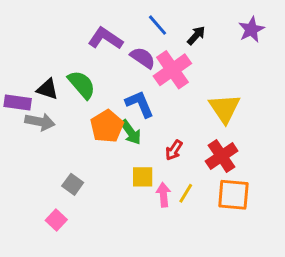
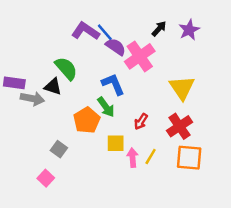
blue line: (158, 25) -> (105, 32), moved
purple star: (251, 29) -> (189, 30), moved
black triangle: (47, 89) -> (53, 87), moved
orange pentagon: (107, 126) -> (87, 120), moved

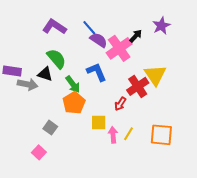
black arrow: (159, 29) -> (136, 36), moved
purple L-shape: (85, 31) -> (54, 27), moved
green arrow: (106, 107) -> (73, 84), moved
red cross: (180, 126) -> (138, 86), moved

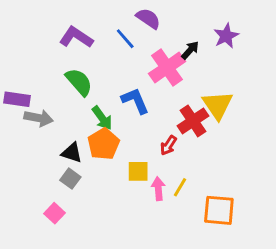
purple semicircle: (99, 40) -> (148, 18), moved
black triangle: (45, 74) -> (72, 153), moved
orange square: (161, 135) -> (219, 210), moved

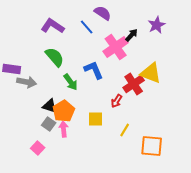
yellow triangle: (217, 105) -> (151, 73), turned -35
orange pentagon: (104, 144) -> (64, 111), moved
pink arrow: (158, 189) -> (64, 129), moved

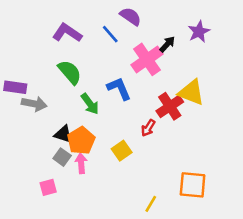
yellow square: (96, 119) -> (122, 151), turned -35
yellow line: (125, 130) -> (151, 204), moved
pink square: (38, 148) -> (48, 187), turned 32

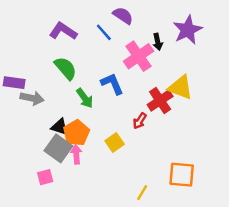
purple star: (199, 32) -> (188, 30), size x1.4
black arrow: (167, 44) -> (158, 42), turned 126
gray square: (62, 157) -> (58, 148), size x1.6

